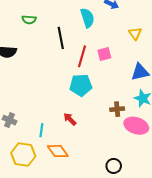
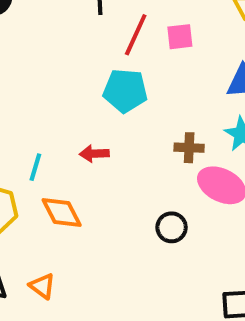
red arrow: (70, 119) -> (94, 154), turned -56
black circle: (114, 166) -> (172, 227), moved

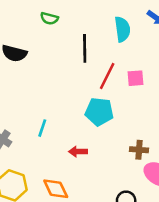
cyan line: (35, 167) -> (42, 128), moved

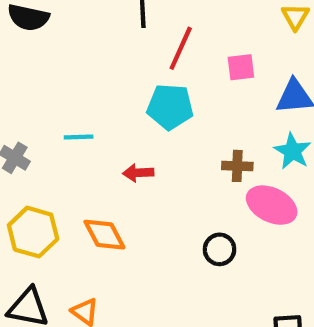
pink square: (136, 78) -> (241, 67), moved
cyan line: (42, 128) -> (79, 137), turned 72

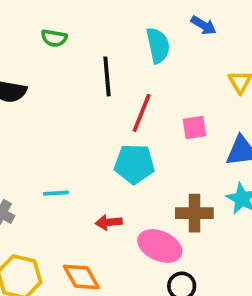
brown cross: (237, 166) -> (194, 213), size x1.4
pink ellipse: (272, 205) -> (160, 246), moved

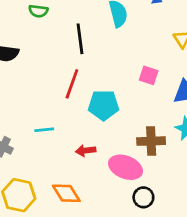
red line: (142, 113) -> (72, 84), moved
pink square: (194, 127) -> (149, 75), turned 30

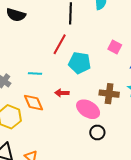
orange diamond: (66, 193) -> (33, 103), moved

